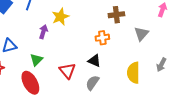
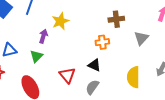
green triangle: (36, 60) -> (36, 56), moved

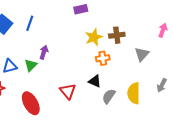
yellow star: (60, 21) -> (94, 37), moved
green triangle: (36, 56) -> (31, 65), moved
gray semicircle: (92, 87) -> (109, 96), moved

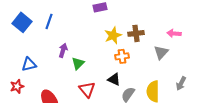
pink arrow: (163, 30) -> (174, 33), moved, turned -104
green triangle: (31, 65) -> (78, 63), moved

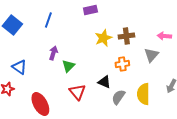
blue line: (49, 21) -> (48, 20), moved
orange cross: (122, 56) -> (122, 64), moved
blue triangle: (29, 64) -> (19, 67), turned 49

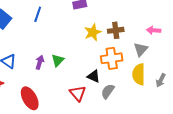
purple arrow: (53, 53) -> (40, 62), moved
orange cross: (122, 64) -> (112, 58), size x1.5
red triangle: (77, 92) -> (78, 93), moved
yellow semicircle: (143, 94) -> (139, 74), moved

